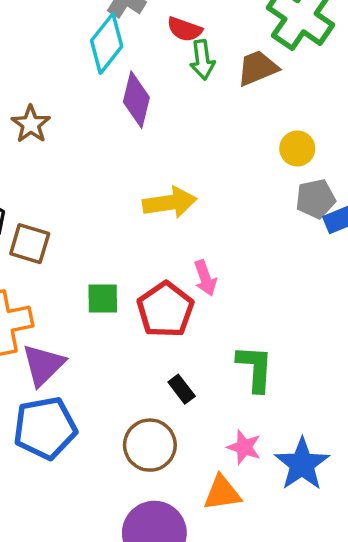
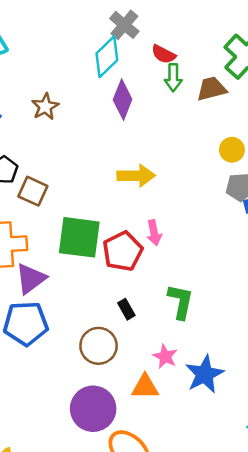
green square: (103, 299) -> (79, 237), size x1.8

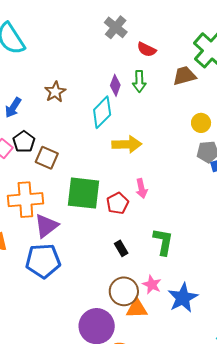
cyan diamond: (107, 57) -> (102, 112), moved
green arrow: (173, 78) -> (139, 81), moved
purple diamond: (123, 99) -> (115, 85), size x0.7
red pentagon: (123, 251) -> (117, 203), size x0.7
brown circle: (99, 346) -> (124, 291), moved

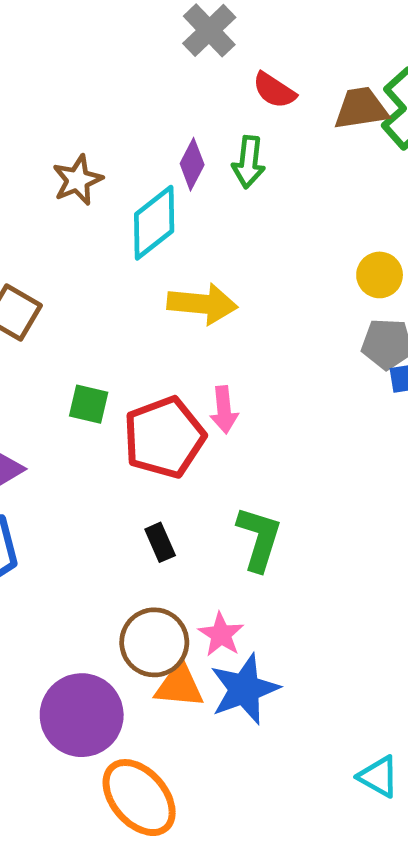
brown trapezoid: (184, 76) -> (361, 108), moved
brown star: (55, 92) -> (78, 180), moved
green square: (84, 193) -> (89, 404), size x0.5
red pentagon: (117, 203) -> (164, 437), size x1.6
blue star: (183, 298) -> (244, 689), moved

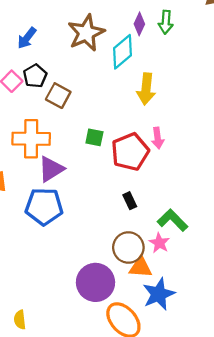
brown star: (78, 180) -> (86, 33), size x1.6
yellow arrow: (202, 304) -> (146, 89), turned 92
green L-shape: (259, 539) -> (172, 220), moved, turned -60
blue star: (244, 689) -> (159, 294), moved

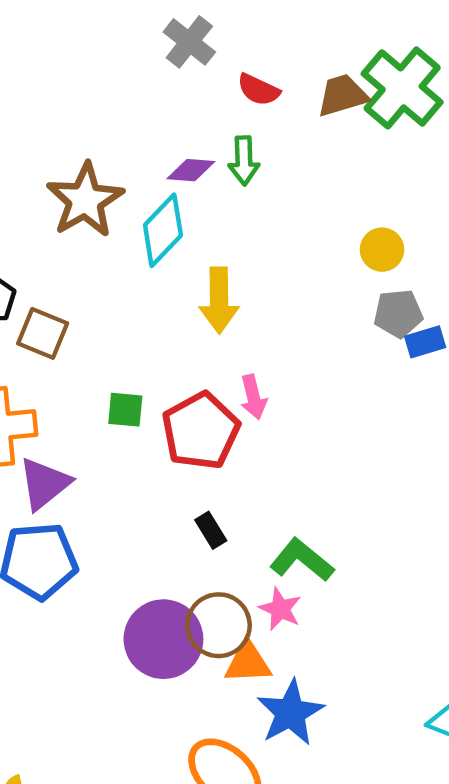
purple diamond: (139, 24) -> (191, 170), turned 75
purple circle: (96, 282) -> (163, 639), moved

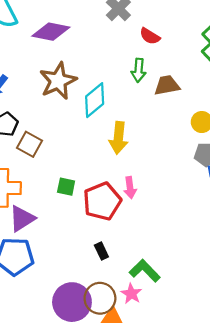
brown trapezoid: (343, 95) -> (167, 85), moved
purple diamond: (191, 170) -> (51, 32), moved, size x1.6

